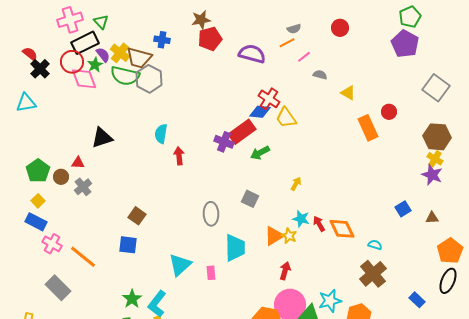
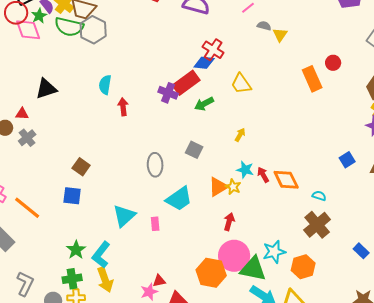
yellow triangle: (348, 93) -> (280, 35), moved, turned 35
yellow trapezoid: (286, 118) -> (241, 84), moved
cyan trapezoid: (235, 248) -> (179, 199), turned 56

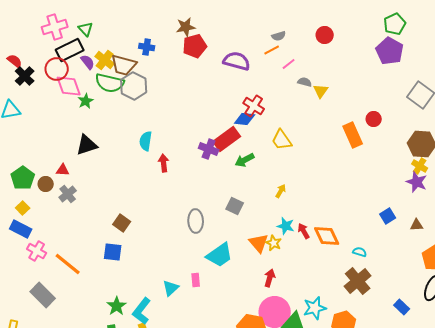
green star: (39, 16) -> (86, 101), moved
orange triangle: (218, 187) -> (259, 243), turned -40
cyan triangle: (124, 216) -> (171, 288), moved, size x0.7

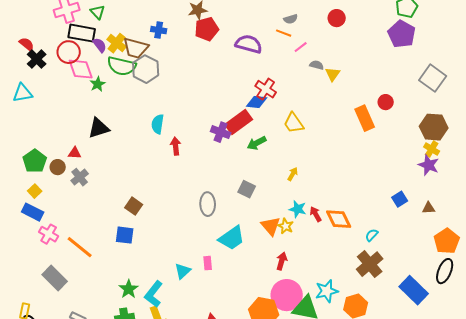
black rectangle: (70, 50) -> (82, 33), turned 36
orange line: (272, 50) -> (284, 33), turned 49
cyan semicircle: (360, 252) -> (372, 235), turned -64
blue rectangle: (402, 307) -> (414, 290), size x1.8

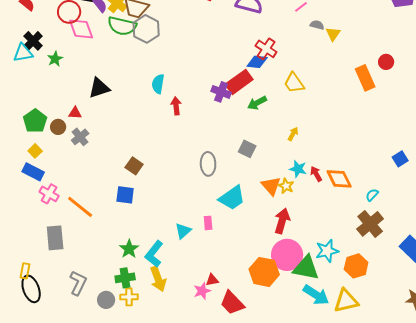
black cross: (37, 59) -> (33, 41), moved
green star: (98, 84) -> (55, 59), moved
red arrow: (282, 261) -> (282, 221), size x1.4
gray rectangle: (55, 278) -> (55, 238), turned 40

